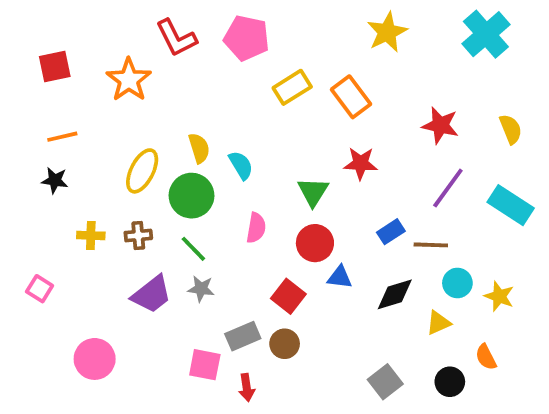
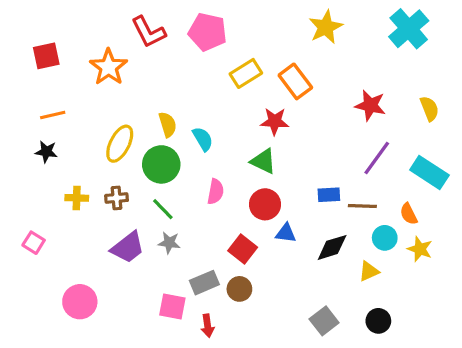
red star: (361, 163) -> (275, 121), moved
green triangle: (313, 192) -> (263, 161), turned -36
blue rectangle: (391, 232) -> (329, 195), turned 30
orange semicircle: (486, 357) -> (409, 214), moved

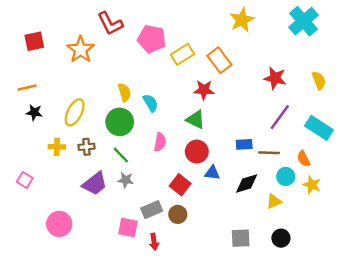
pink pentagon: (208, 32) -> (152, 39), moved
orange line: (53, 115) -> (27, 87), moved
yellow ellipse: (120, 144) -> (75, 112), moved
gray square: (324, 321) -> (241, 238), turned 36

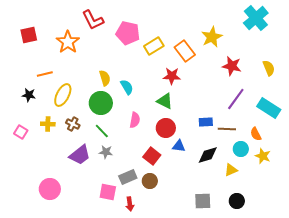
yellow star: (242, 20) -> (212, 37), moved
orange line: (27, 87) -> (45, 74), moved
brown cross: (86, 147) -> (73, 124), turned 32
pink square: (25, 180) -> (21, 132), moved

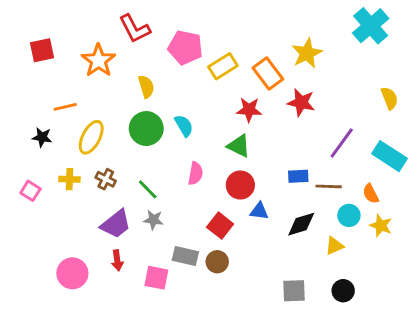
red star: (232, 66) -> (301, 102), moved
yellow semicircle: (105, 78) -> (146, 87), moved
green circle: (101, 103) -> (146, 129), moved
gray rectangle: (128, 177) -> (185, 256), turned 36
red arrow: (130, 204) -> (117, 260), moved

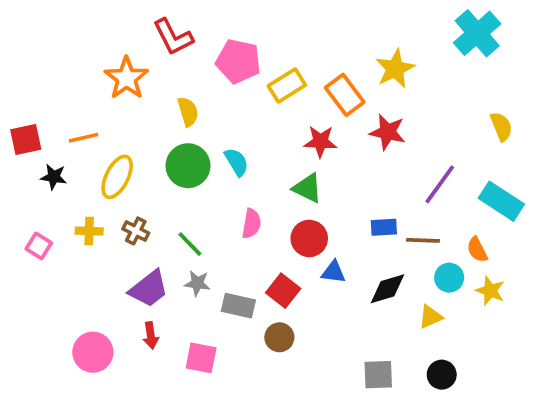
red square: (42, 50) -> (26, 140), moved
gray rectangle: (185, 256) -> (238, 306), moved

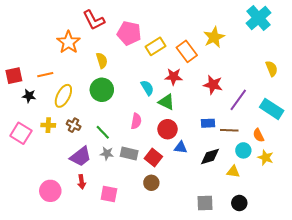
red star: (388, 132) -> (213, 85), moved
cyan semicircle: (236, 162) -> (147, 88), moved
pink square: (39, 246) -> (21, 133), size x1.5
gray rectangle: (238, 306) -> (129, 153), moved
yellow triangle: (430, 317) -> (233, 172), turned 32

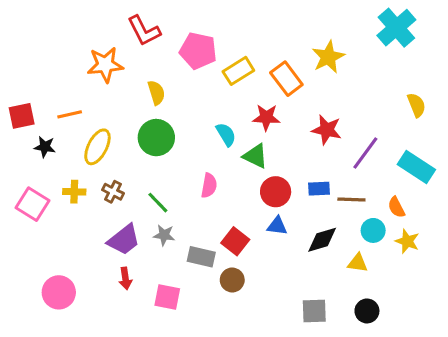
orange star: (68, 42) -> (105, 65), turned 30
red circle: (168, 129) -> (276, 192), moved
gray rectangle: (129, 153) -> (201, 257), moved
pink circle: (50, 191) -> (59, 292), moved

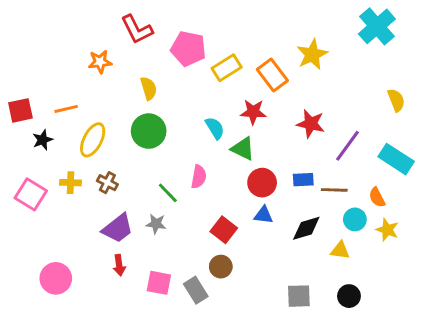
orange star: (105, 65) -> (100, 62), size x0.7
black star: (45, 147) -> (43, 140), turned -30
green line: (158, 203) -> (168, 193), moved
gray rectangle: (201, 257) -> (196, 290), moved, turned 45

